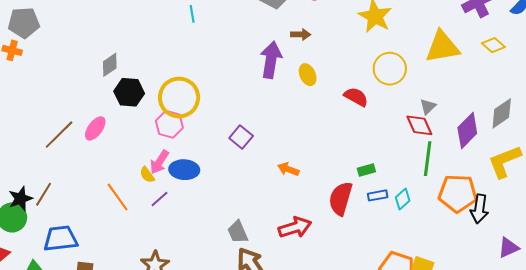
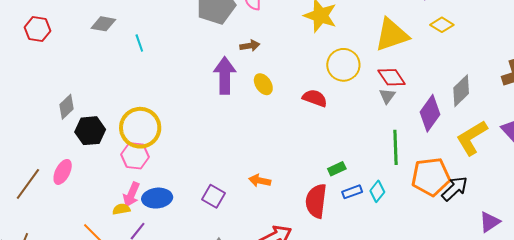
red diamond: (419, 125) -> (392, 77), moved
purple square: (241, 137) -> (213, 196), moved
yellow semicircle: (147, 175) -> (121, 209), turned 126
black arrow: (479, 209) -> (455, 189), turned -132

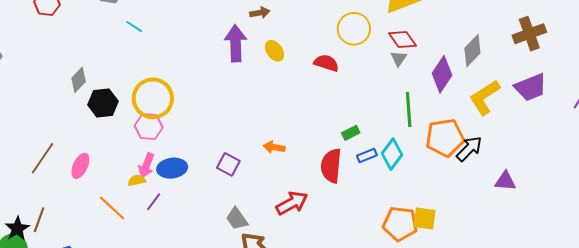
cyan line: (139, 43) -> (134, 27), moved, turned -36
pink ellipse: (63, 172) -> (80, 166), moved
cyan diamond: (377, 191) -> (392, 154), size x1.4
purple triangle: (490, 222) -> (505, 181), turned 40

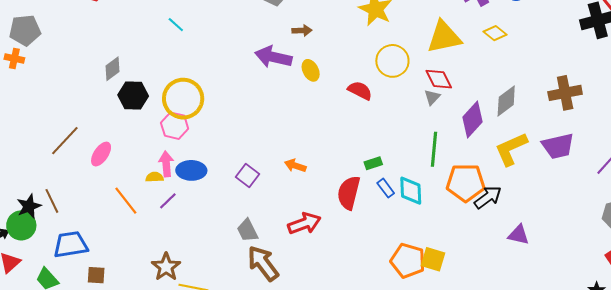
purple arrow: (236, 43) -> (273, 57), turned -84
cyan diamond: (392, 154) -> (411, 191), turned -48
blue rectangle: (367, 155) -> (386, 188), turned 66
pink arrow: (146, 165) -> (166, 164), turned 145
brown line: (39, 220) -> (52, 201), turned -55

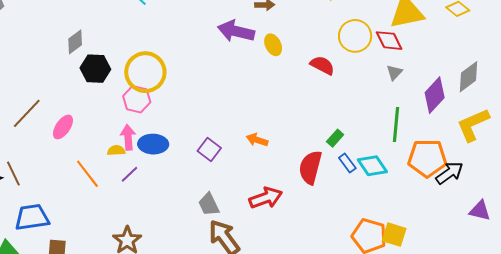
red diamond: (439, 79) -> (389, 41), moved
green rectangle: (373, 163) -> (335, 138), turned -30
cyan diamond: (411, 191) -> (372, 166), turned -32

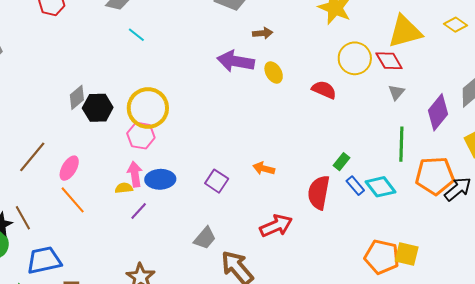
gray diamond: (75, 42) -> (77, 97), moved
orange line: (87, 174) -> (73, 200), moved
gray trapezoid: (209, 204) -> (205, 238), moved, turned -110

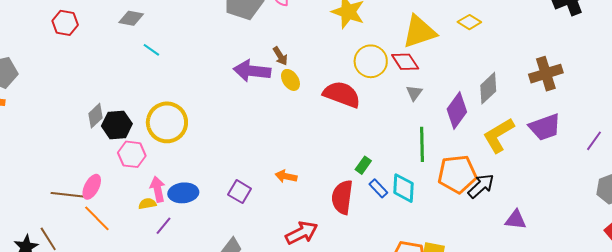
brown arrow: (263, 33) -> (280, 56), moved, turned 66
red semicircle: (324, 90) -> (342, 94), size x1.5
pink hexagon: (141, 136) -> (132, 154), moved
brown line: (32, 157) -> (69, 195), moved, turned 60
cyan diamond: (380, 187) -> (404, 188), turned 44

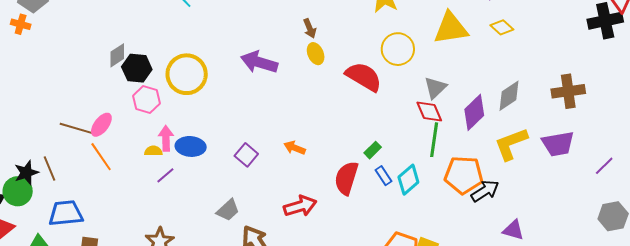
red diamond: (405, 62) -> (429, 111), moved
purple arrow: (252, 71) -> (259, 62), moved
gray triangle: (414, 93) -> (435, 88), size x1.4
cyan diamond: (404, 188) -> (408, 180), turned 36

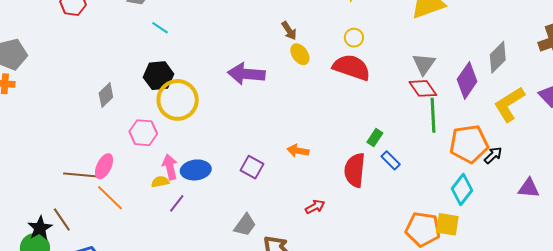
yellow circle: (398, 49) -> (354, 38), moved, size x0.6
black hexagon: (137, 68) -> (159, 76), moved
cyan diamond: (408, 180) -> (462, 190), moved
black arrow: (485, 191) -> (493, 155), size x0.7
red arrow: (300, 206) -> (315, 207), size x0.6

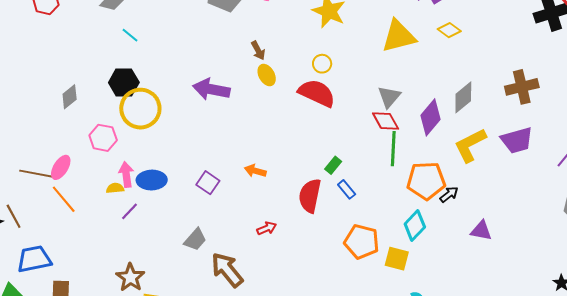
orange pentagon: (423, 229) -> (362, 242), moved

